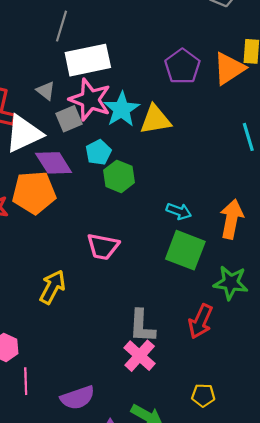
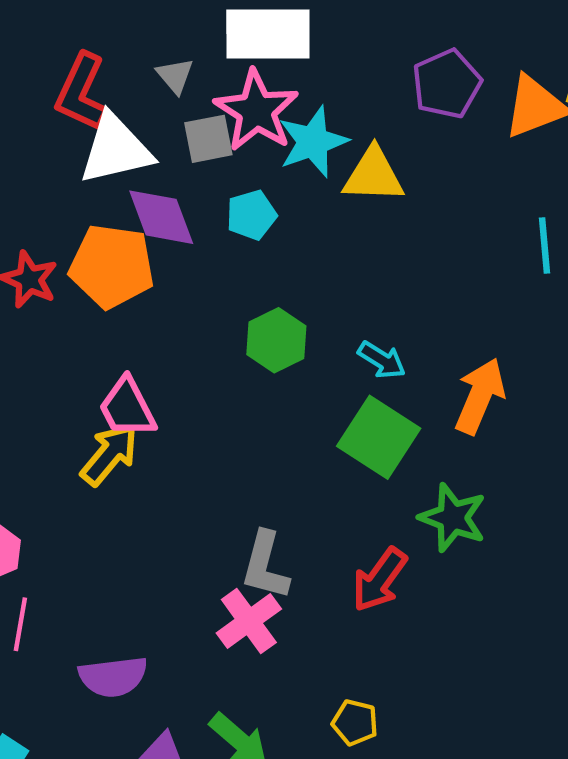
green hexagon: (119, 176) -> (276, 340), moved
pink trapezoid: (103, 247) -> (127, 408), moved, turned 40

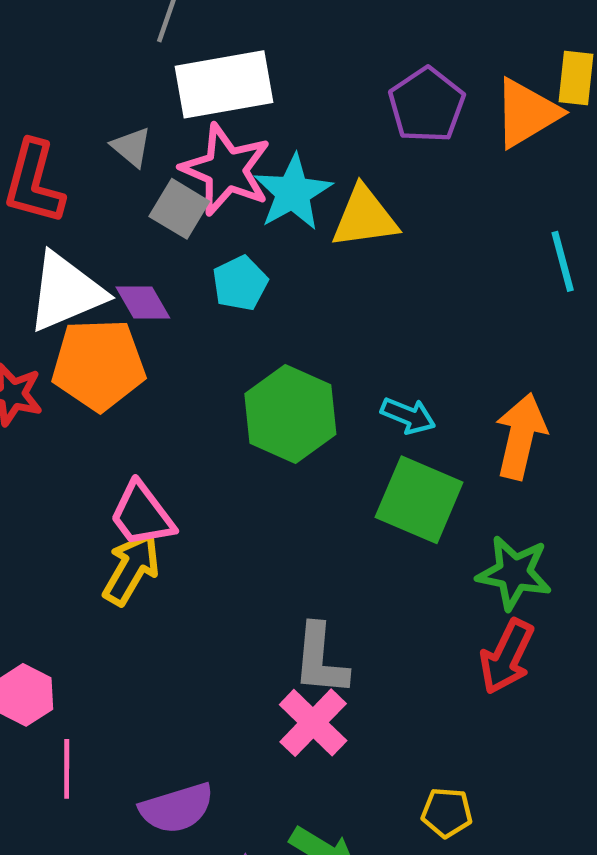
gray square: (208, 139) -> (179, 209), turned -38
white triangle: (116, 149) -> (66, 292), moved
purple diamond: (161, 217) -> (143, 302), size x0.7
green hexagon: (276, 340) -> (290, 414), size x1.4
red arrow: (379, 580) -> (507, 657), moved

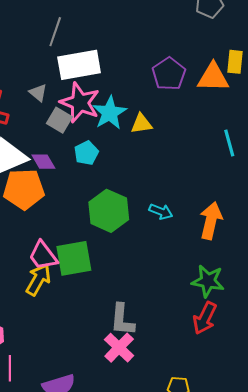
orange triangle: (527, 113) -> (213, 77), turned 32
yellow triangle: (365, 217) -> (141, 124), size x0.7
green square: (419, 500) -> (74, 258), moved, turned -33

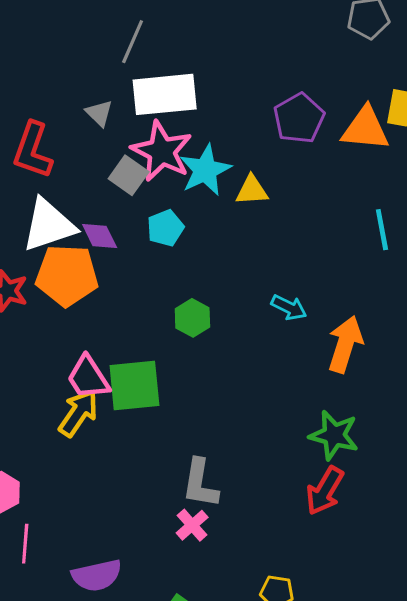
gray triangle: (38, 93) -> (99, 113), moved
green hexagon: (109, 211) -> (192, 318), size x0.6
cyan arrow: (161, 212) -> (289, 307), moved
pink cross: (119, 348) -> (192, 525), size x0.7

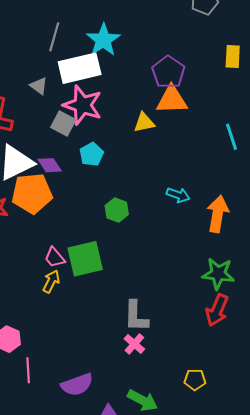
orange triangle: (365, 129) -> (172, 100), moved
cyan star: (205, 170) -> (103, 40), moved
pink trapezoid: (88, 378) -> (55, 258), size x0.7
yellow arrow: (78, 413) -> (51, 281), size x0.7

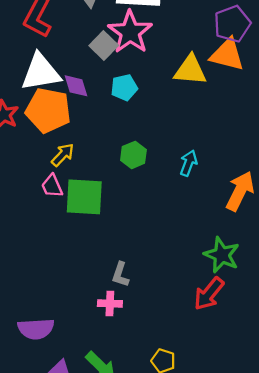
yellow triangle: (144, 123) -> (190, 70), size x1.4
cyan arrow: (178, 195) -> (189, 163), moved, turned -105
yellow arrow: (51, 281) -> (63, 155), moved
gray L-shape: (136, 316) -> (120, 275), size x0.7
pink cross: (134, 344) -> (110, 303), turned 35

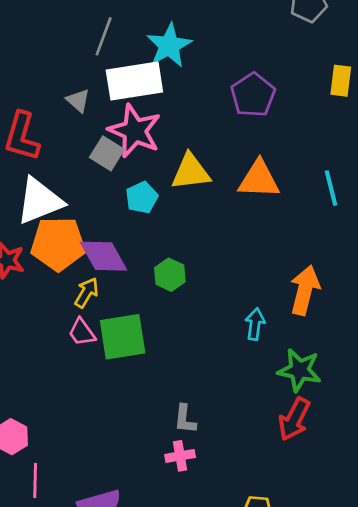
orange triangle: (227, 55) -> (259, 179), moved
yellow triangle: (190, 70) -> (191, 172), moved
purple diamond: (76, 86) -> (104, 256), moved, size x1.5
cyan arrow: (189, 163) -> (255, 324), moved

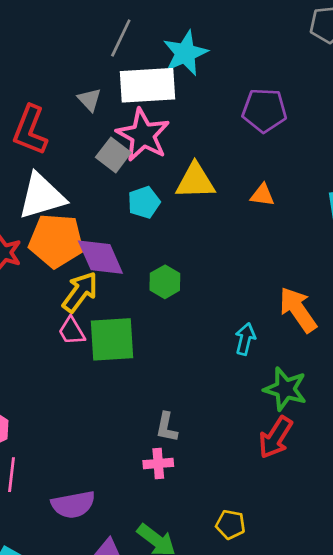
purple pentagon: (253, 95) -> (264, 110), turned 30
orange triangle: (259, 179) -> (262, 195), size x0.6
orange arrow: (305, 290) -> (298, 310), turned -54
yellow arrow: (86, 293) -> (80, 292), size x1.4

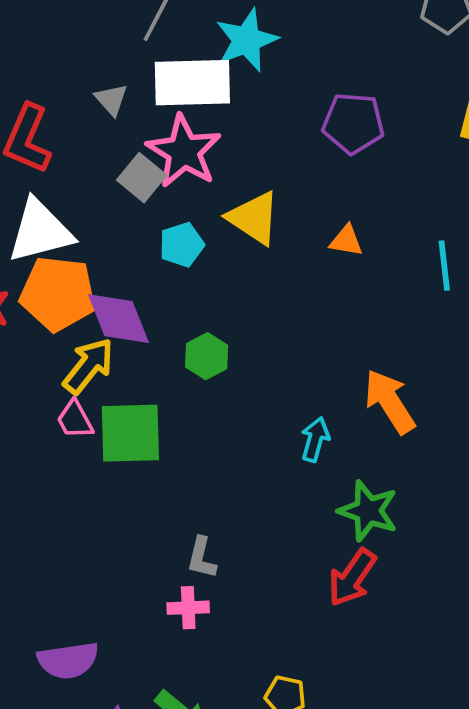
yellow triangle: (195, 181) -> (254, 218), turned 33

